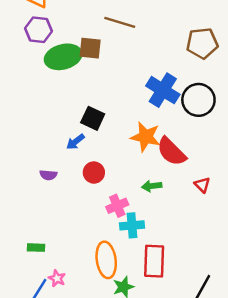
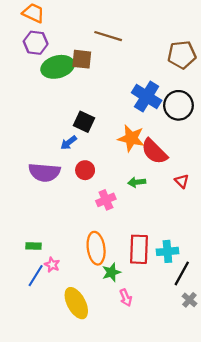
purple semicircle: (48, 175) -> (44, 172), size x2.0
cyan cross: (132, 225) -> (167, 251), moved
green rectangle: (36, 248) -> (33, 246), moved

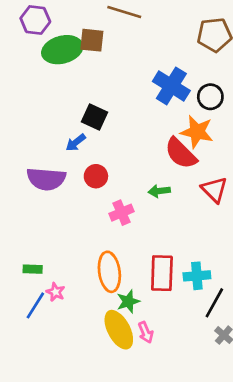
black circle: (178, 105) -> (210, 97), size x0.7
orange star: (131, 138) -> (197, 132), moved
red triangle: (182, 181) -> (214, 190), size x1.5
yellow ellipse: (76, 303) -> (119, 330), moved

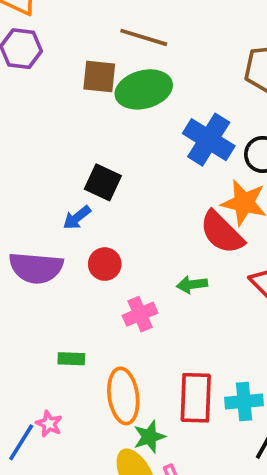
green ellipse: (62, 50) -> (144, 89), moved
green rectangle: (33, 269) -> (71, 359), moved

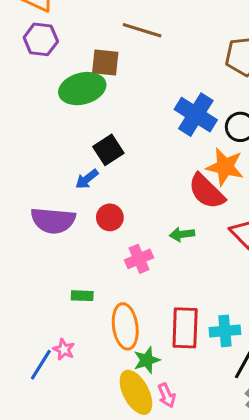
green ellipse: (144, 89) -> (82, 89), moved
black square: (103, 182) -> (108, 150), turned 32

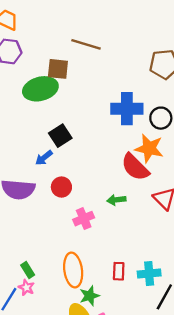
blue cross: (196, 115) -> (127, 109), turned -32
green rectangle: (82, 296) -> (28, 270), moved, turned 56
red rectangle: (185, 328) -> (119, 271), size x0.6

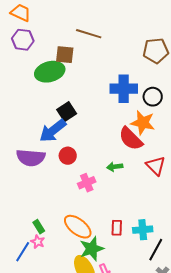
blue arrow: (44, 158) -> (53, 131), size x1.8
orange ellipse: (73, 270) -> (78, 227), turned -44
green star: (90, 296) -> (92, 249), size x1.4

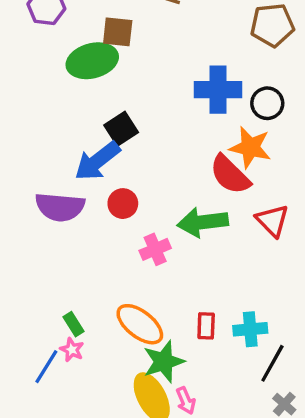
green arrow: (115, 167) -> (203, 222), size x1.8

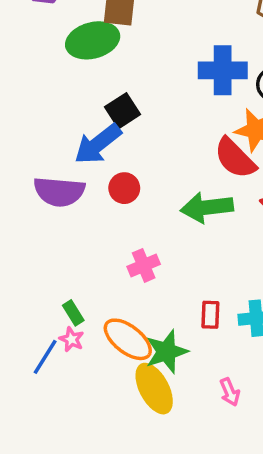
pink cross: (155, 249) -> (144, 265), moved
orange ellipse: (140, 324) -> (128, 339), moved
pink arrow: (186, 401) -> (230, 392), moved

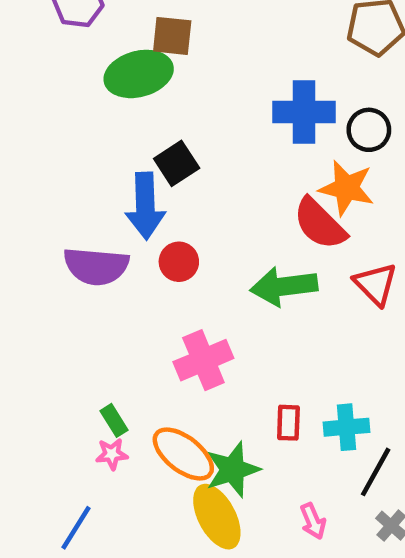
blue arrow: (98, 144) -> (145, 206), turned -54
pink cross: (144, 265) -> (203, 360), size x1.4
pink star: (72, 339) -> (112, 454), turned -30
blue line: (45, 357) -> (76, 528), moved

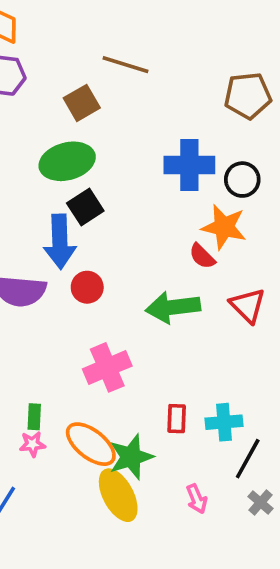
brown square: (172, 36) -> (82, 103), turned -36
green ellipse: (139, 74) -> (67, 161), moved
red semicircle: (320, 224) -> (202, 256), size x0.6
green rectangle: (114, 420) -> (34, 417), turned 35

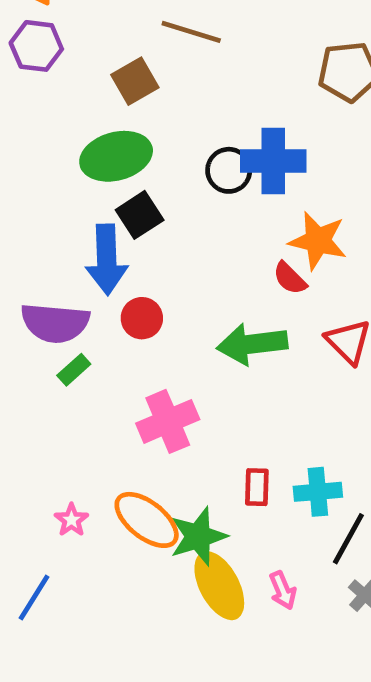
black circle: (242, 180) -> (229, 170), moved
green rectangle: (34, 417) -> (74, 370), moved, turned 45
pink star: (32, 444) -> (71, 520), turned -30
yellow ellipse: (118, 495) -> (219, 586), moved

